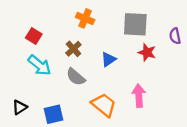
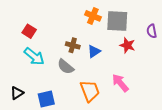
orange cross: (85, 18) -> (93, 16), moved
brown cross: (73, 49) -> (73, 45), moved, turned -32
pink arrow: (139, 96) -> (120, 83), turned -36
orange trapezoid: (104, 105) -> (90, 91), turned 30

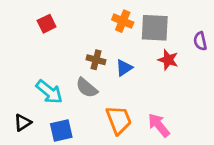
red square: (29, 31) -> (47, 24), moved, turned 32
cyan arrow: (34, 56) -> (49, 92), moved
pink arrow: (120, 83) -> (159, 125), moved

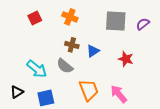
orange cross: (123, 21) -> (70, 17), moved
purple semicircle: (200, 41) -> (143, 24), moved, turned 64
red star: (168, 60) -> (126, 59), moved

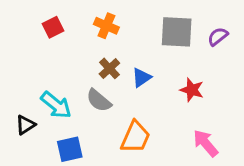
brown cross: (72, 45) -> (109, 68), turned 32
orange trapezoid: (89, 90) -> (135, 137), turned 45
black triangle: (17, 92) -> (26, 125), moved
pink arrow: (119, 94) -> (206, 143), moved

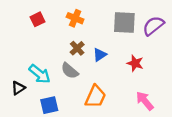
purple semicircle: (218, 36) -> (153, 26), size x1.5

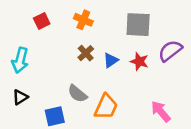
purple semicircle: (153, 26) -> (170, 51), moved
red star: (135, 63) -> (139, 61), moved
gray semicircle: (70, 71) -> (77, 94), moved
cyan arrow: (40, 74) -> (20, 60), moved, turned 65

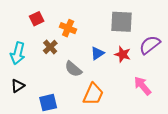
orange cross: (83, 20) -> (68, 28), moved
brown cross: (86, 53) -> (50, 47), moved
gray semicircle: (77, 94) -> (73, 69), moved
pink arrow: (161, 111) -> (142, 86), moved

